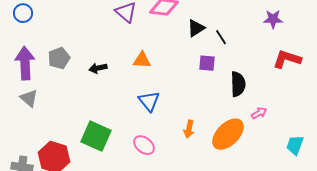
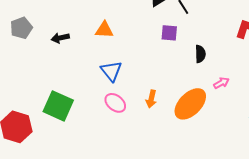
black semicircle: (238, 84) -> (200, 54), size x0.7
pink ellipse: (144, 145) -> (115, 103), moved

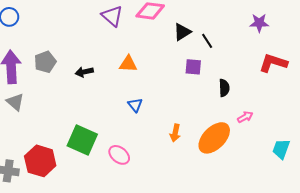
blue triangle: (111, 71) -> (135, 105), size x0.7
pink ellipse: (115, 103) -> (119, 155), moved

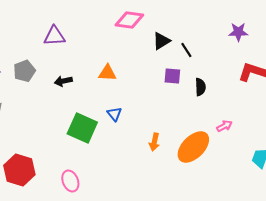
purple triangle: (112, 16) -> (54, 36), moved, turned -45
black semicircle: (224, 88) -> (200, 87), moved
green square: (82, 140) -> (82, 128), moved
pink ellipse: (119, 155) -> (70, 181), moved, turned 30

